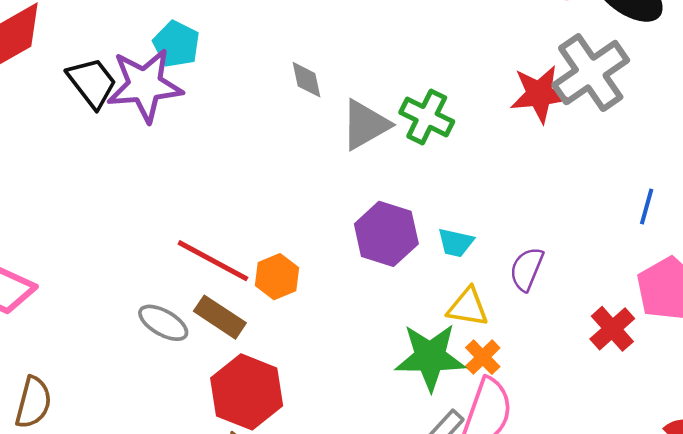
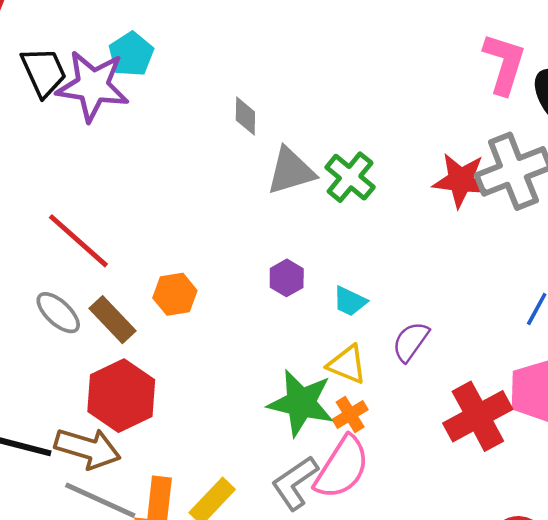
purple hexagon: (386, 234) -> (287, 278), size x0.6
red line: (213, 261) -> (78, 241), moved
red cross: (612, 329) -> (478, 416), size x1.5

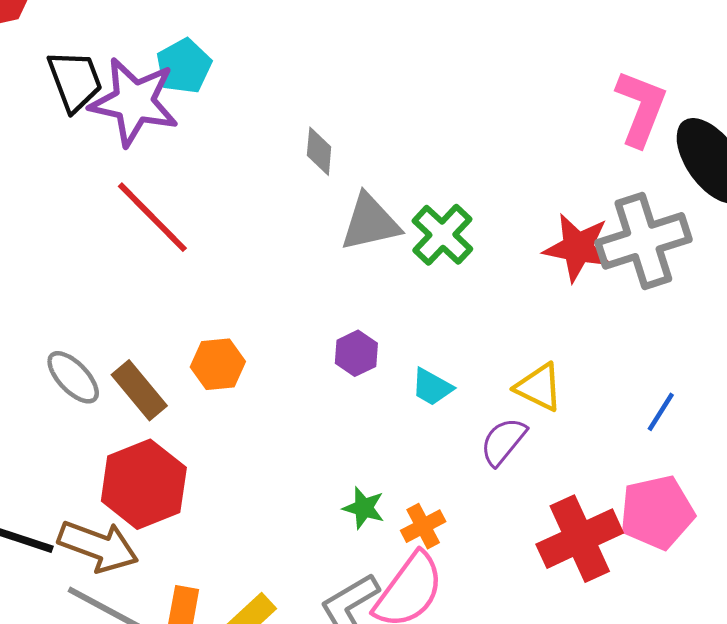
red line: (78, 241) -> (152, 217), moved
yellow triangle: (347, 364) -> (539, 387), moved
green star: (301, 403) -> (364, 508), size x0.5

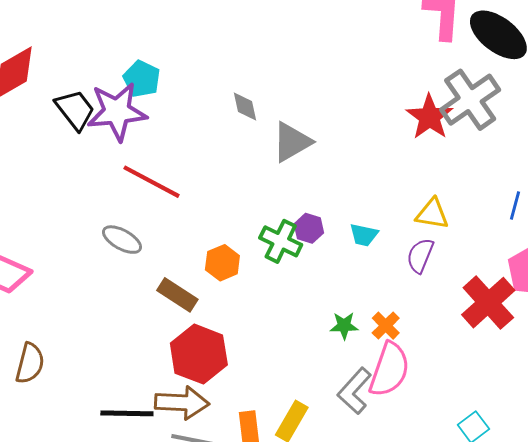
green cross: (442, 235) -> (281, 241), moved
red star: (578, 248) -> (429, 117), turned -30
gray ellipse: (73, 377) -> (122, 240), moved

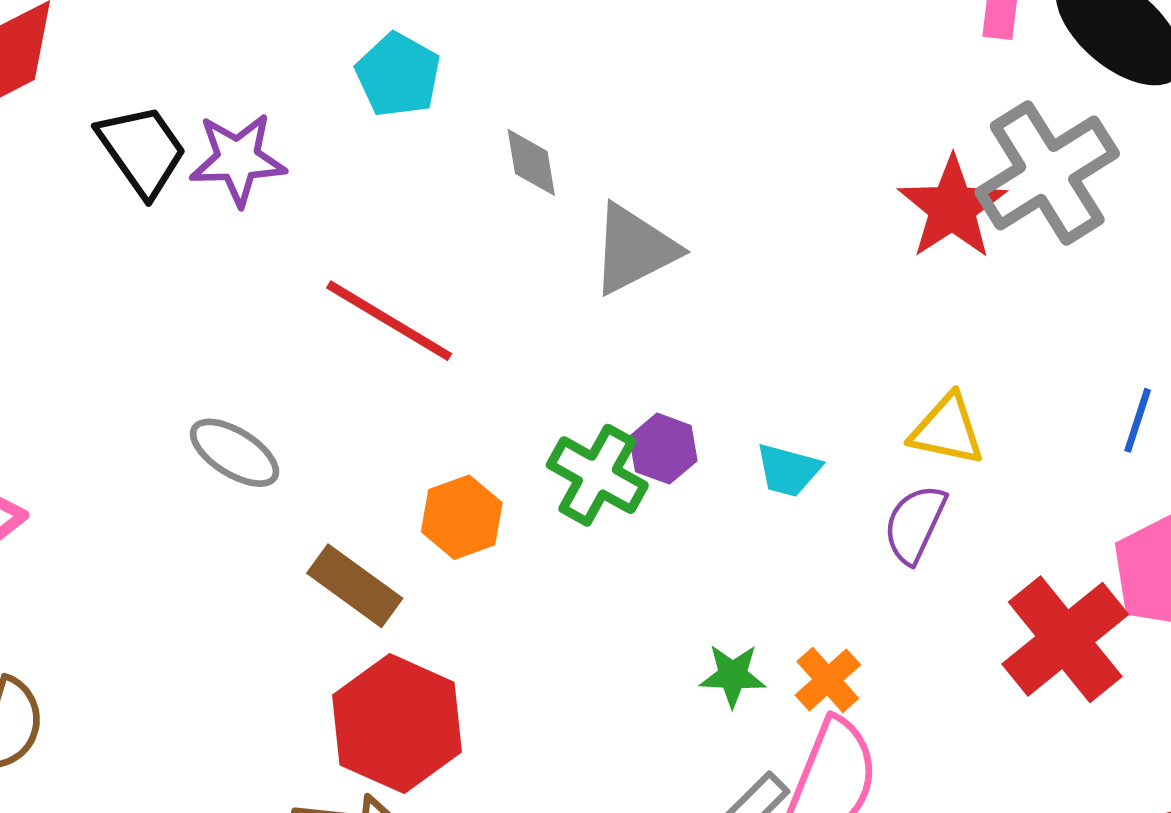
cyan pentagon: (142, 79) -> (398, 75), moved
purple star: (117, 112) -> (238, 159), size x0.7
red line: (151, 182) -> (389, 321), moved

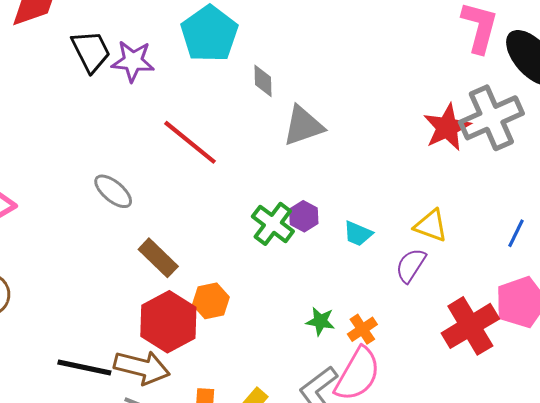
cyan pentagon: (398, 75) -> (209, 34), size x1.5
orange hexagon: (462, 517) -> (211, 301), moved

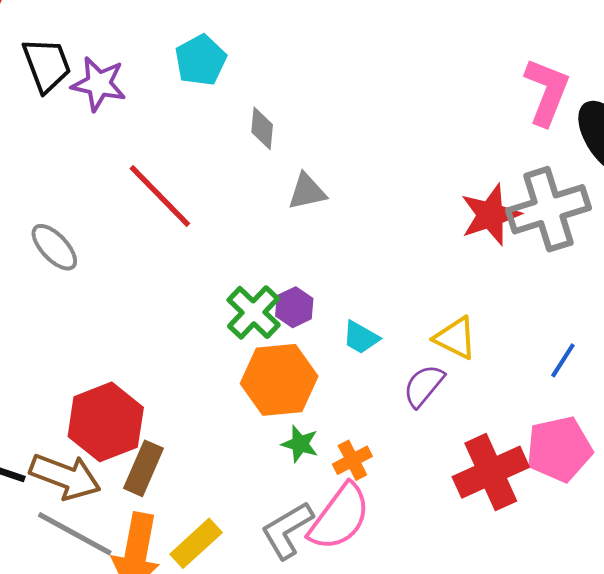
cyan pentagon: (209, 34) -> (201, 60), size x0.7
gray triangle: (303, 126) -> (307, 192), size x0.7
brown rectangle: (158, 258) -> (143, 468), moved, turned 63
orange hexagon: (211, 301) -> (279, 380), moved, size x1.6

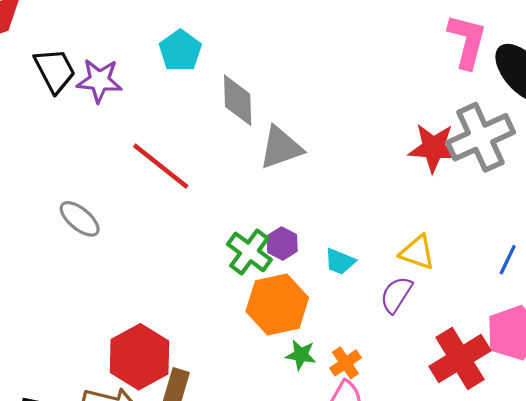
gray diamond: (262, 128) -> (238, 100), size x1.5
gray triangle: (307, 192) -> (281, 148), size x1.4
red star: (490, 215) -> (433, 148), turned 30

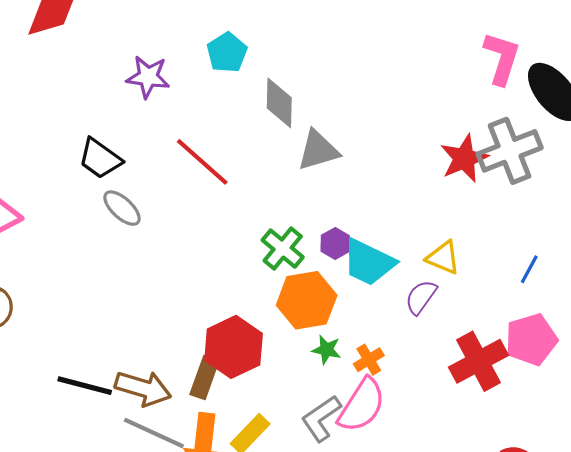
black trapezoid: (55, 70) -> (100, 159), moved, turned 150
red star: (433, 148) -> (464, 158), turned -30
purple hexagon: (282, 244) -> (335, 243), moved
cyan trapezoid: (340, 261) -> (369, 262), size x1.8
red hexagon: (139, 357) -> (234, 347), moved

